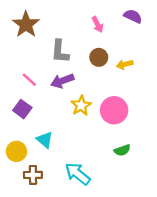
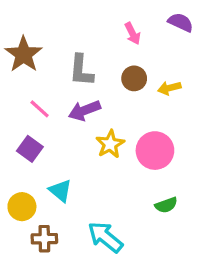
brown star: (26, 24) -> (24, 54), moved

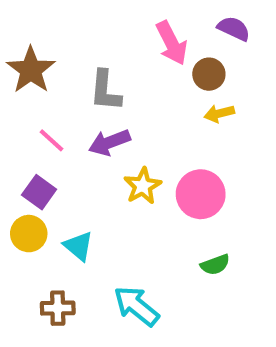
pink arrow: (133, 34) -> (172, 43), size x1.5
brown circle: (134, 78) -> (209, 74), moved
yellow circle: (22, 207) -> (29, 234), moved

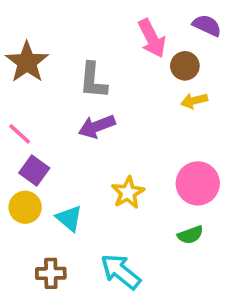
pink line: (52, 140) -> (20, 134), moved
yellow star: (143, 186) -> (128, 193), moved
pink circle: (201, 194) -> (198, 183), moved

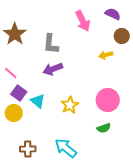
brown circle: (185, 66) -> (122, 36), moved
cyan triangle: (69, 218) -> (38, 101), moved

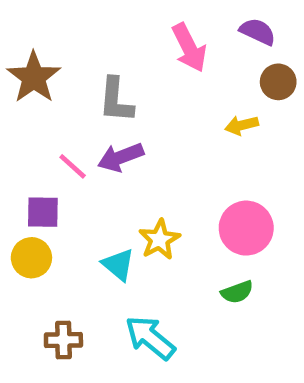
pink line: (11, 73) -> (73, 166), moved
purple square: (19, 93) -> (43, 212), turned -35
cyan triangle: (38, 101) -> (118, 265), moved

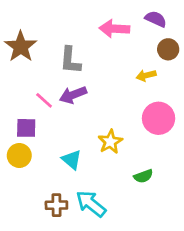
pink arrow: (189, 48) -> (114, 29), turned 120
pink circle: (246, 228) -> (159, 118), moved
yellow star: (159, 239) -> (110, 142), moved
brown cross: (63, 340) -> (56, 205), moved

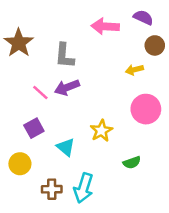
purple square: (26, 128) -> (34, 128), moved, turned -30
yellow circle: (19, 155) -> (20, 164), moved
cyan arrow: (91, 204) -> (84, 188), turned -112

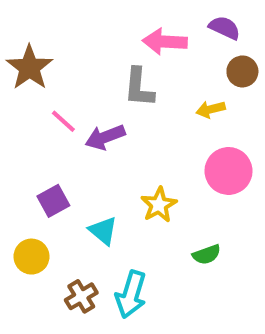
gray L-shape: (64, 56) -> (139, 87), moved
pink line: (40, 93) -> (63, 121), moved
brown cross: (52, 189) -> (81, 296), turned -30

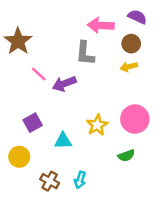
brown circle: (242, 71) -> (131, 44), moved
pink circle: (228, 171) -> (135, 119), moved
cyan triangle: (103, 231) -> (63, 141), turned -42
cyan arrow: (131, 294) -> (80, 180), size x0.6
brown cross: (81, 296) -> (50, 181), turned -30

